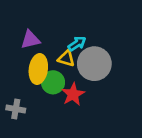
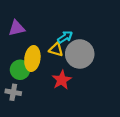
purple triangle: (30, 40) -> (17, 28), moved
green circle: (53, 82) -> (20, 70), moved

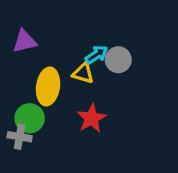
gray circle: (80, 54) -> (118, 60), moved, size x0.6
green circle: (20, 70) -> (30, 118), moved

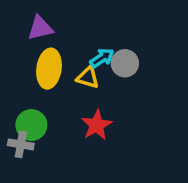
purple triangle: (25, 41) -> (40, 28), moved
yellow ellipse: (48, 86) -> (49, 69), moved

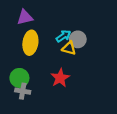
yellow triangle: (88, 77) -> (69, 48), moved
gray cross: (21, 144) -> (23, 91), moved

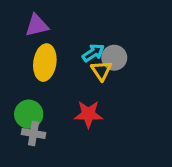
yellow triangle: (69, 48) -> (101, 71), turned 40
red star: (60, 78) -> (88, 114), turned 30

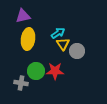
gray circle: (114, 58) -> (77, 51), moved
green circle: (29, 114) -> (36, 71), moved

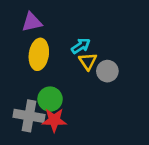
red star: (55, 71) -> (54, 120), moved
gray cross: (21, 83) -> (29, 116), size x1.5

